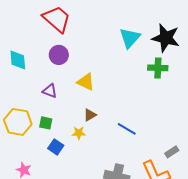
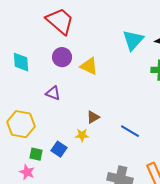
yellow triangle: (86, 82) -> (89, 66), moved
green square: (46, 123) -> (36, 154), moved

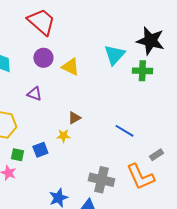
cyan triangle: (133, 40) -> (114, 55), moved
blue line: (130, 131) -> (124, 131), moved
blue square: (59, 149) -> (40, 150), turned 35

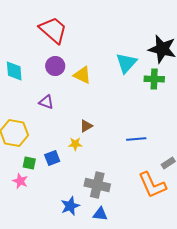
blue line: (124, 131) -> (136, 139), turned -36
gray cross: (101, 180) -> (97, 185), moved

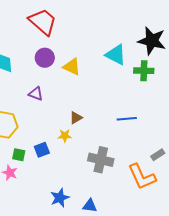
cyan triangle: (126, 63) -> (116, 55), turned -45
blue line: (136, 139) -> (127, 119), moved
gray cross: (97, 185) -> (101, 160), moved

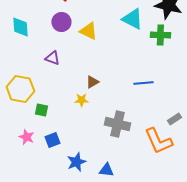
blue square: (42, 150) -> (52, 140), moved
green square: (19, 155) -> (41, 110), moved

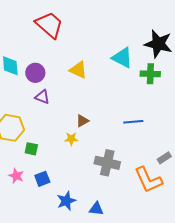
purple circle: (61, 22) -> (35, 73), moved

